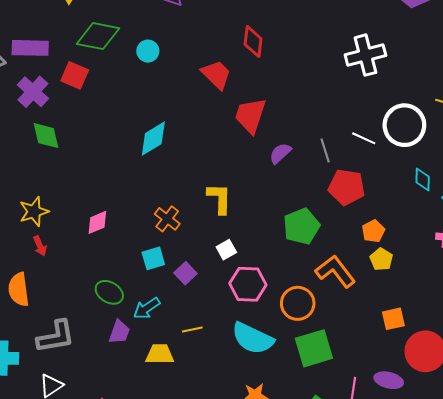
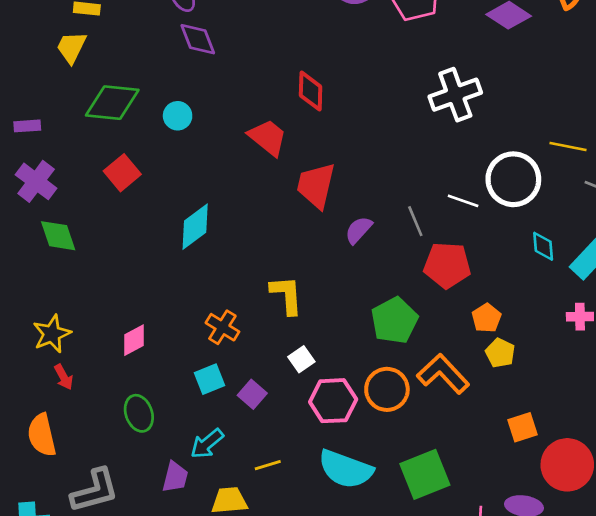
purple rectangle: (30, 48) -> (27, 126), size x0.6
red square: (75, 75) -> (122, 173), moved, turned 32
green ellipse: (109, 292) -> (139, 413), moved, turned 44
orange circle: (298, 303) -> (387, 389), moved

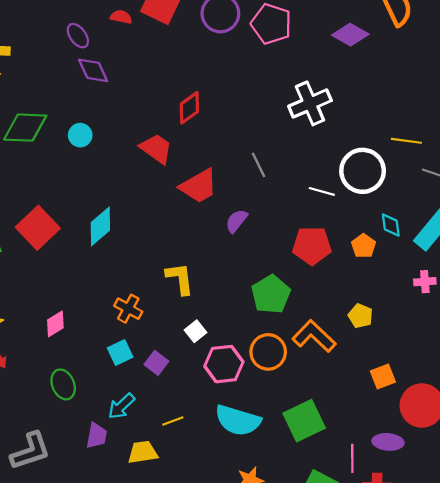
red diamond: (311, 91) -> (189, 108), turned 56
red square: (122, 173) -> (38, 228), moved, size x1.4
red trapezoid: (316, 185) -> (199, 186), turned -129
gray line: (415, 221) -> (258, 165), moved
orange pentagon: (486, 318) -> (364, 246), moved

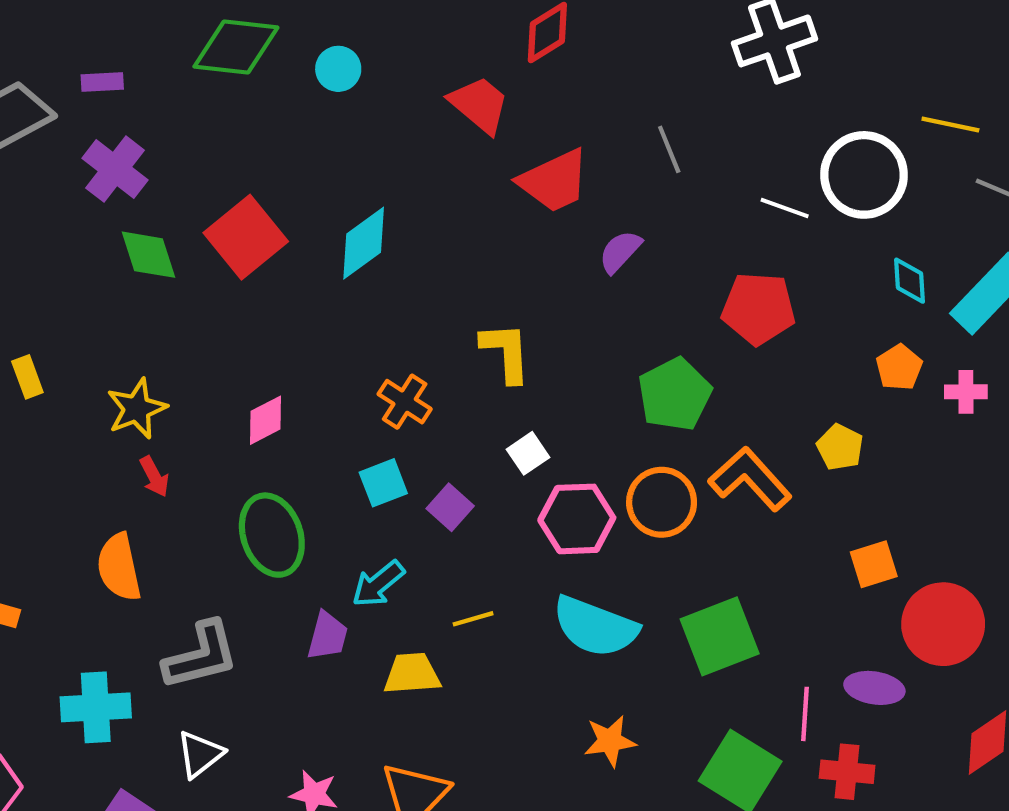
orange pentagon: (364, 246) -> (899, 367), moved
green ellipse: (63, 384) -> (272, 535), size x1.4

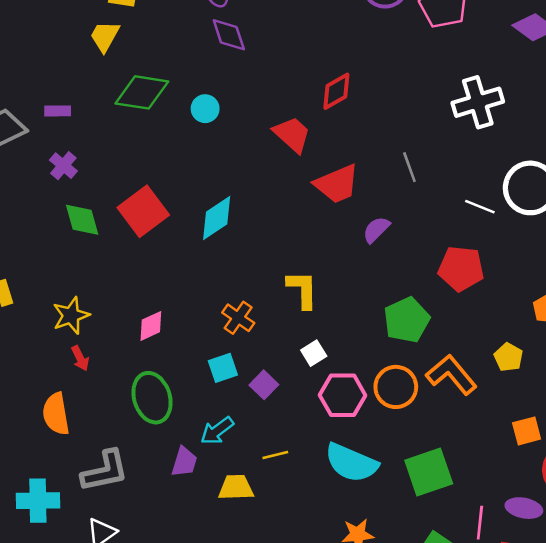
purple cross: (115, 169) -> (63, 166), size x0.7

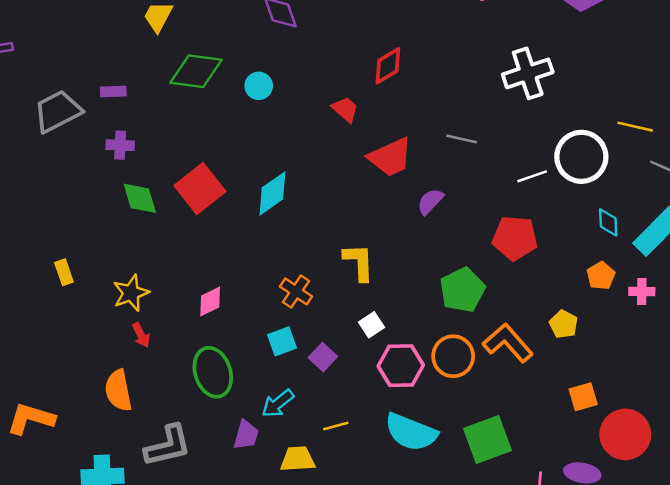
red trapezoid: (292, 134) -> (345, 109), size x0.7
purple cross: (63, 166) -> (120, 145), turned -36
gray line: (409, 167) -> (462, 139), turned -56
white line: (480, 207) -> (532, 176), turned -40

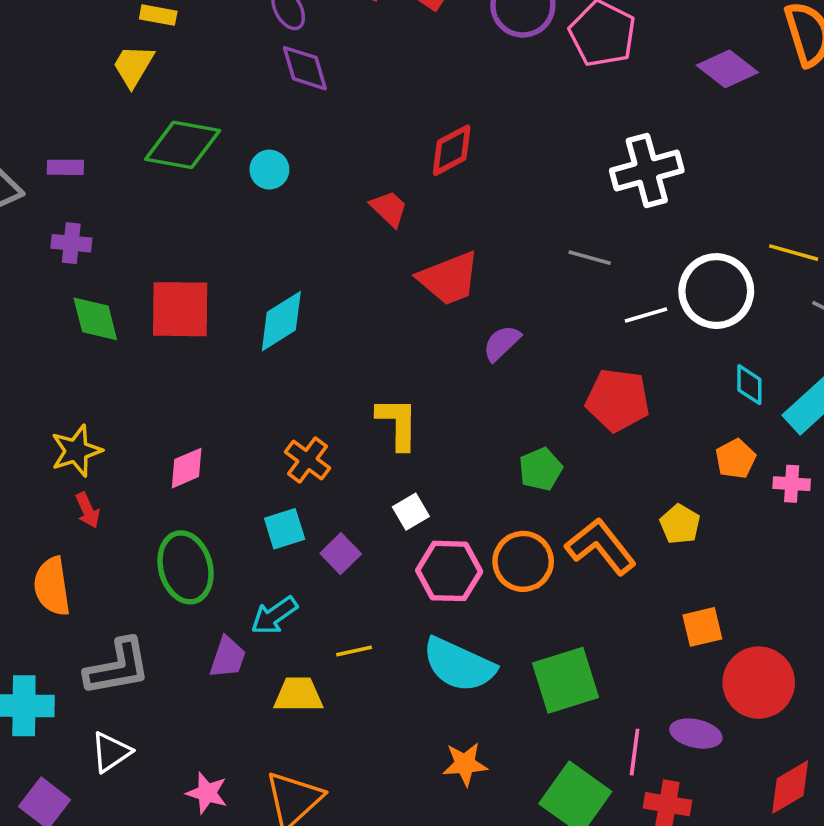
gray line: (462, 139) -> (590, 258), moved
red square: (200, 188) -> (180, 309), turned 36
green pentagon: (462, 290) -> (541, 469), size x0.7

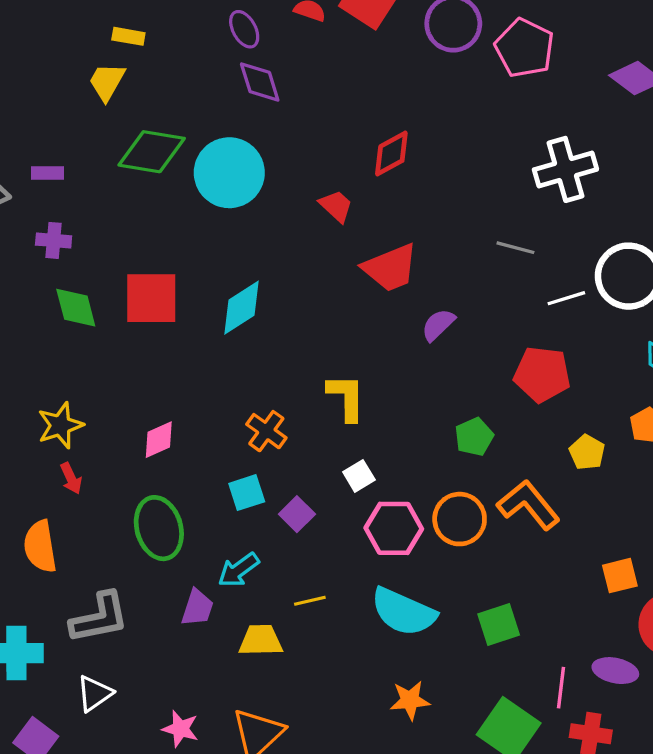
cyan circle: (269, 170) -> (229, 173), size x2.0
yellow pentagon: (680, 524) -> (587, 452), moved
green square: (565, 680) -> (499, 625), size x0.7

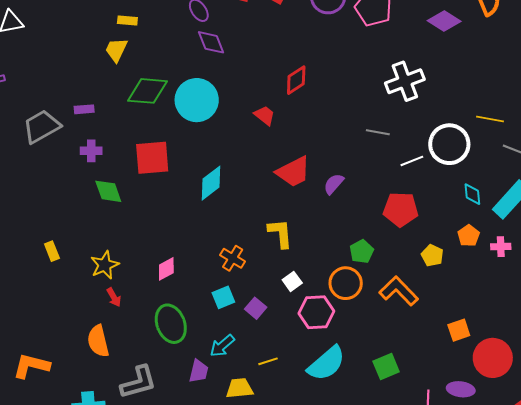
red trapezoid: (390, 268) -> (293, 172), moved
red square: (151, 298) -> (152, 158), moved
orange circle: (460, 519) -> (346, 283), moved
cyan semicircle: (403, 612) -> (326, 363), turned -60

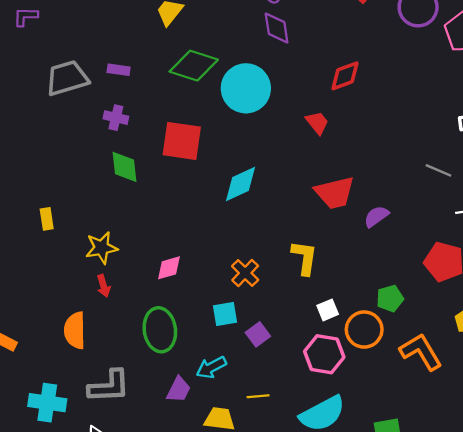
red diamond: (296, 80) -> (345, 76), moved
white square: (292, 281) -> (328, 310), moved

